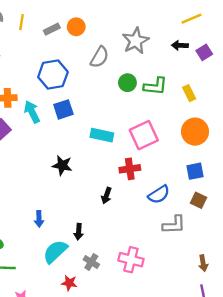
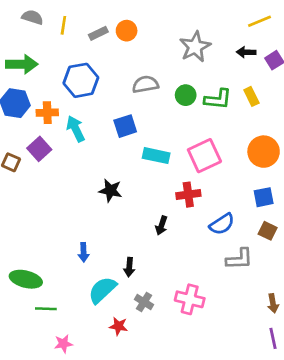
gray semicircle: (100, 57) -> (145, 84), moved, turned -130
blue hexagon: (53, 75) -> (81, 80), moved
yellow rectangle: (189, 93) -> (251, 96), moved
blue square: (63, 109) -> (125, 126), moved

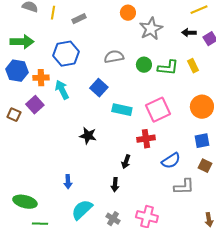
orange circle: (127, 31) -> (128, 13), moved
blue square: (125, 126) -> (99, 88), turned -30
black arrow: (129, 267) -> (115, 185), moved

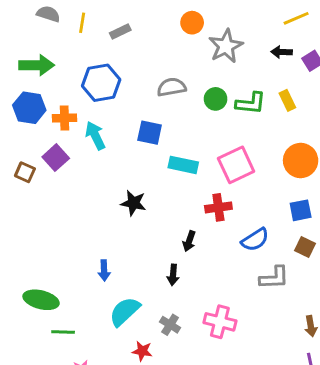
blue square: (99, 88) -> (150, 133), turned -30

